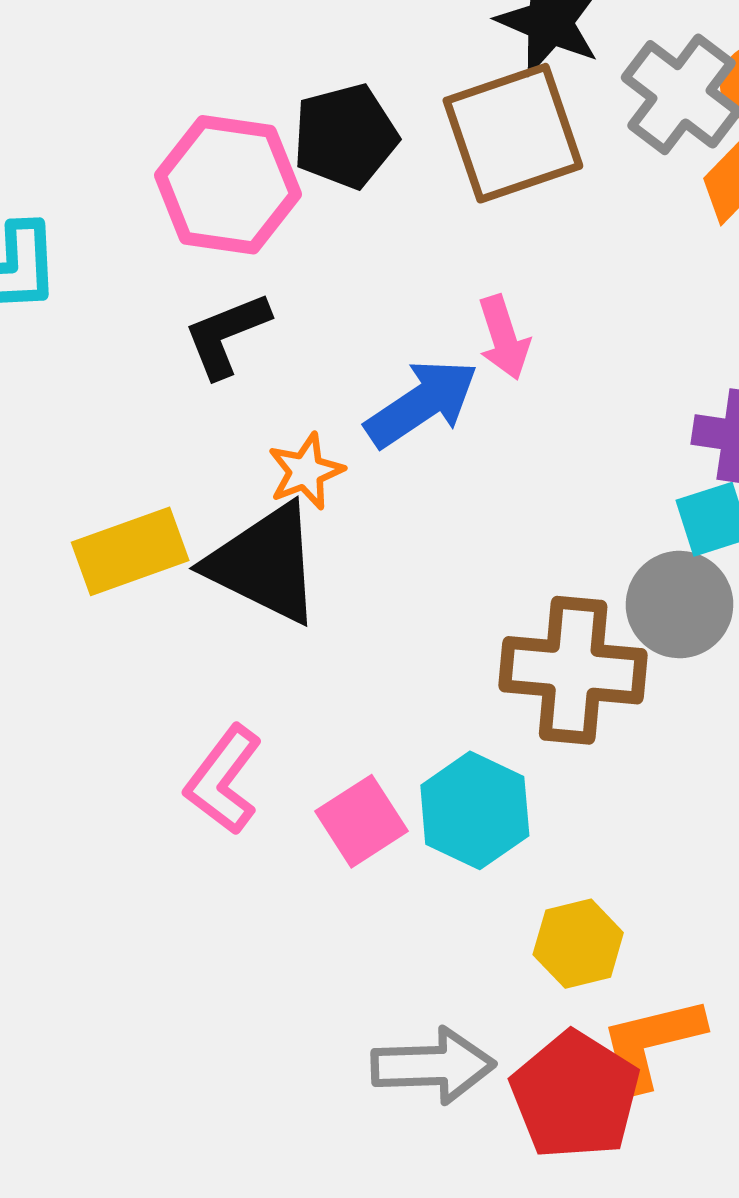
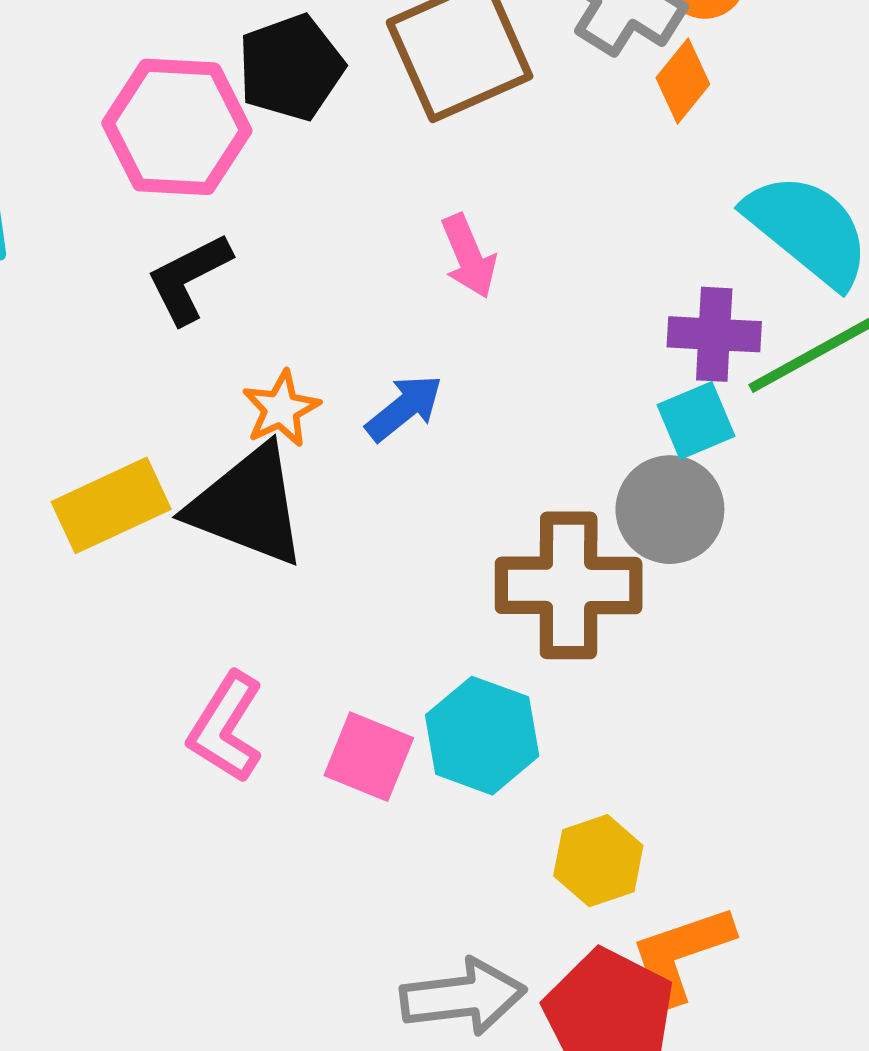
blue arrow: (422, 403) -> (404, 408), moved, size x0.7
pink square: (361, 821) -> (369, 757), turned -30

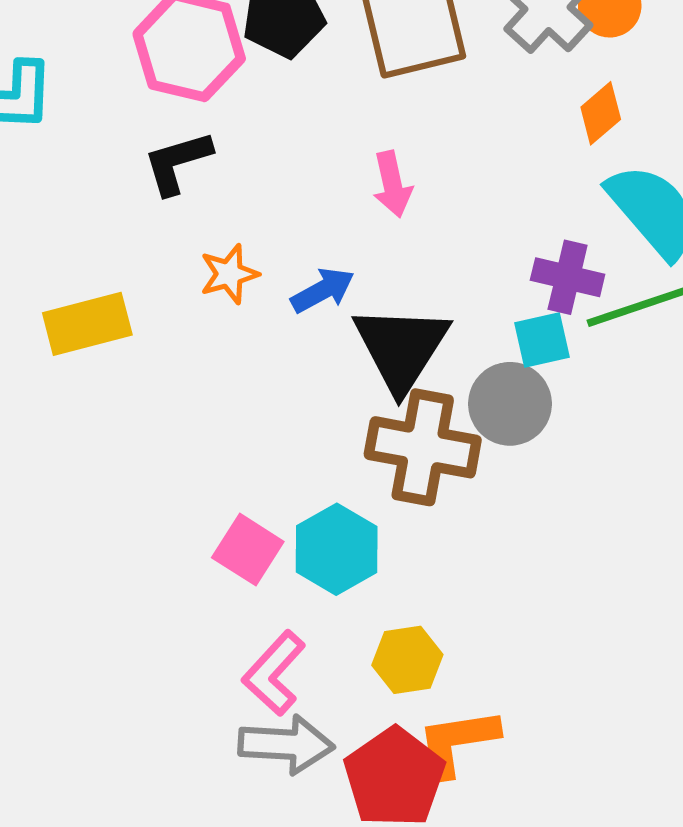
orange diamond: (683, 81) -> (601, 113), moved
black triangle: (248, 506) -> (401, 348), moved, turned 31
pink L-shape: (226, 727) -> (274, 673), moved

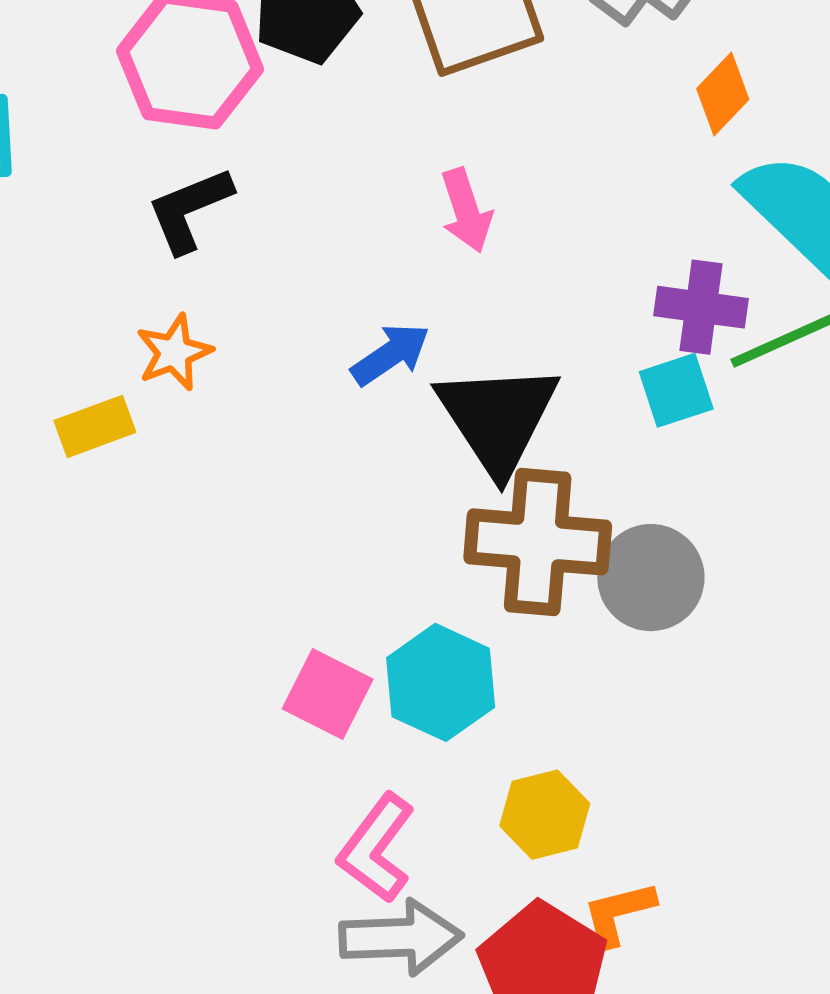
orange star: (229, 274) -> (174, 352), moved
yellow rectangle: (87, 324) -> (95, 426), size x0.7
gray circle: (510, 404) -> (651, 578), moved
orange L-shape: (457, 742) -> (619, 913), size x0.7

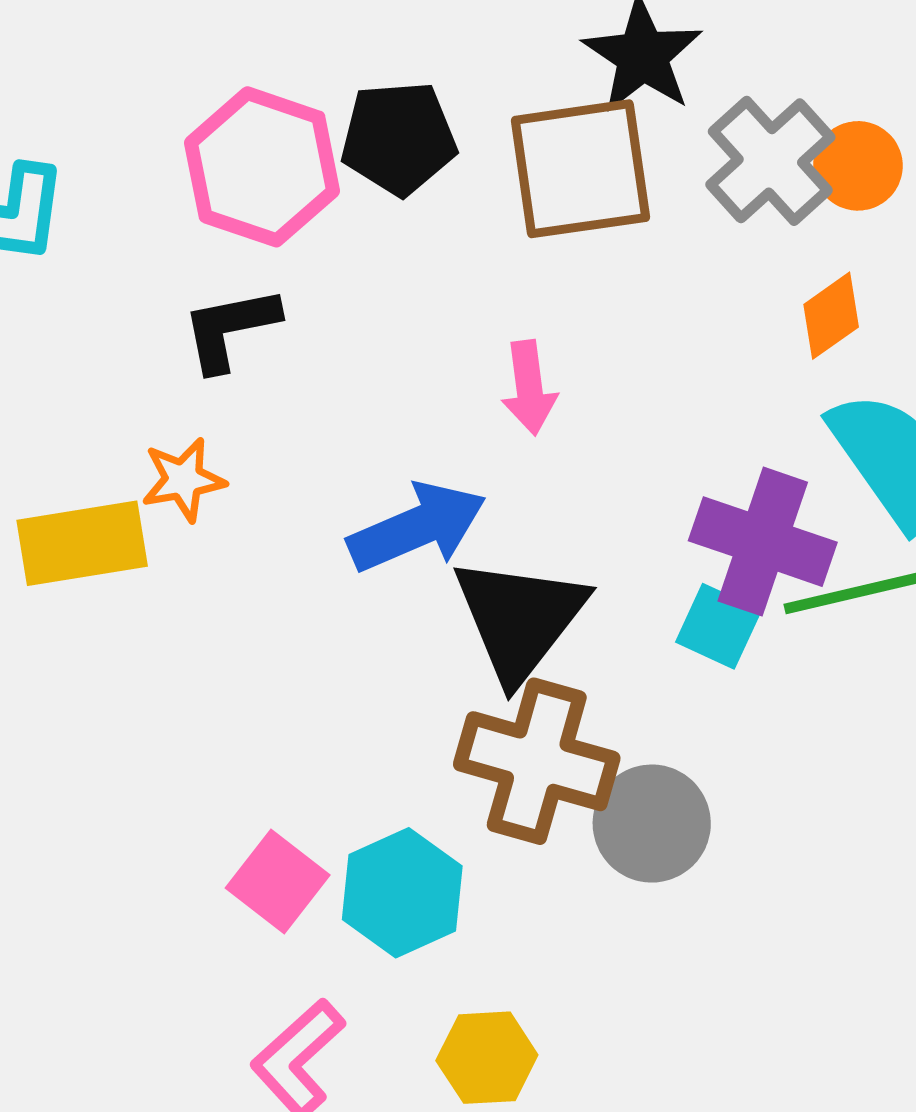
purple cross: (701, 307) -> (763, 542), size x1.4
blue arrow: (391, 354) -> (417, 527), size x1.5
cyan square: (676, 390) -> (718, 626), turned 32
yellow rectangle: (95, 426) -> (82, 543), size x1.5

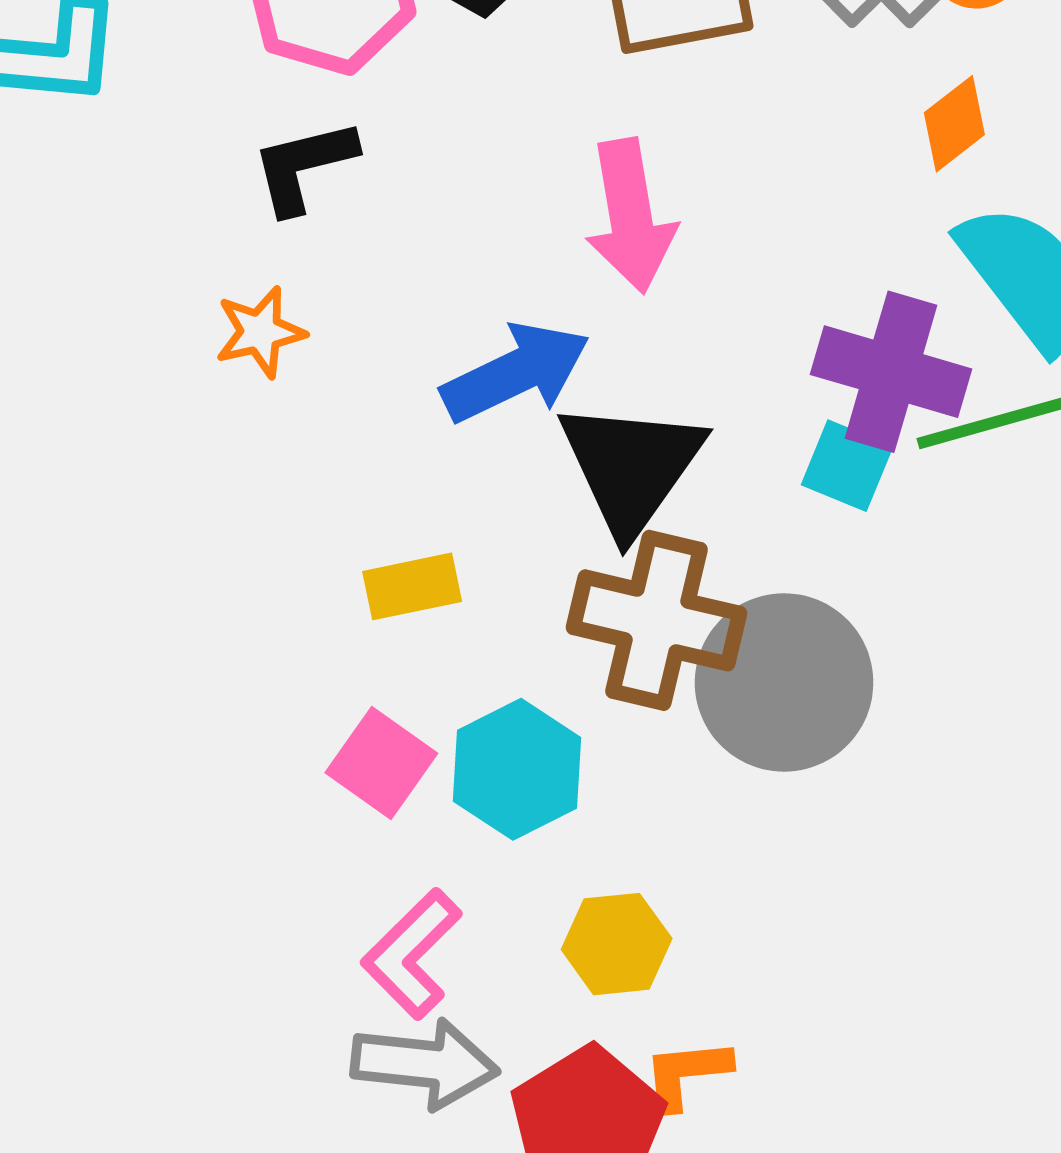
pink arrow: (529, 388) -> (631, 216), size x1.5
yellow rectangle: (82, 543) -> (412, 586), moved, size x0.7
gray circle: (652, 824) -> (784, 682), size x1.4

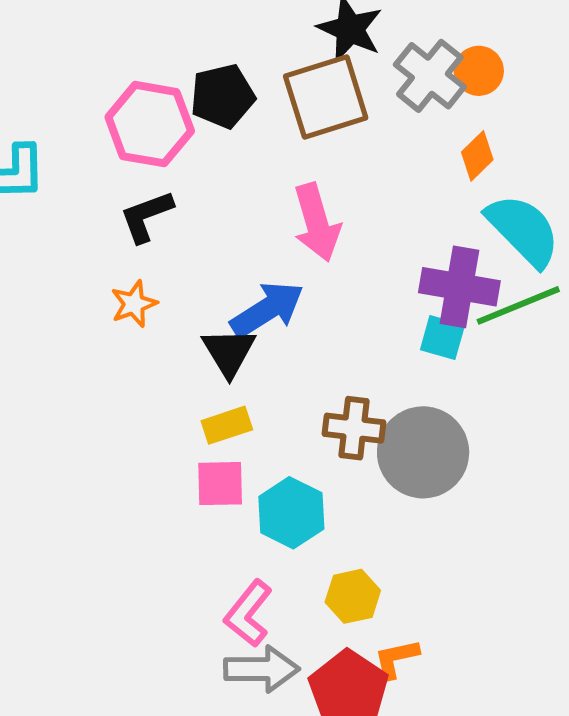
black triangle: (631, 467) -> (229, 352), moved, size x0.7
brown cross: (656, 620) -> (354, 428), size x0.7
pink square: (381, 763) -> (220, 484), moved, turned -30

